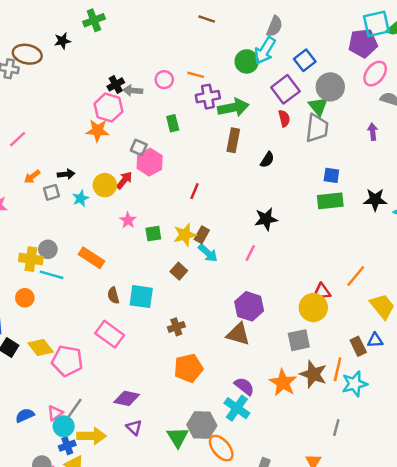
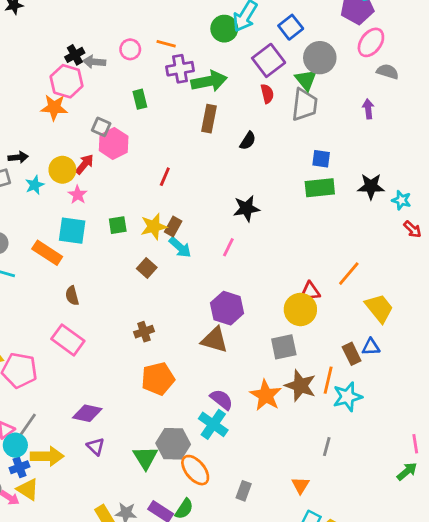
pink star: (128, 220) -> (78, 195), moved
cyan square: (141, 297) -> (72, 231), moved

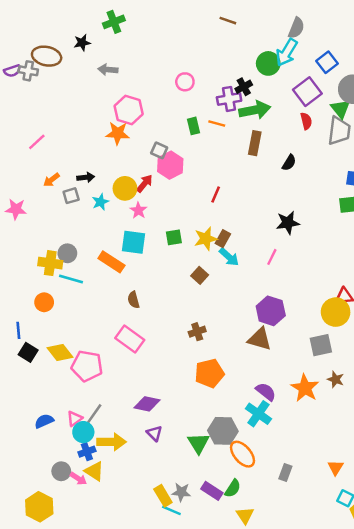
orange line: (166, 44) -> (217, 123), moved
black cross: (75, 55) -> (244, 87), moved
gray arrow: (94, 62) -> (108, 70), moved
brown star: (300, 386) -> (336, 379), size x0.6

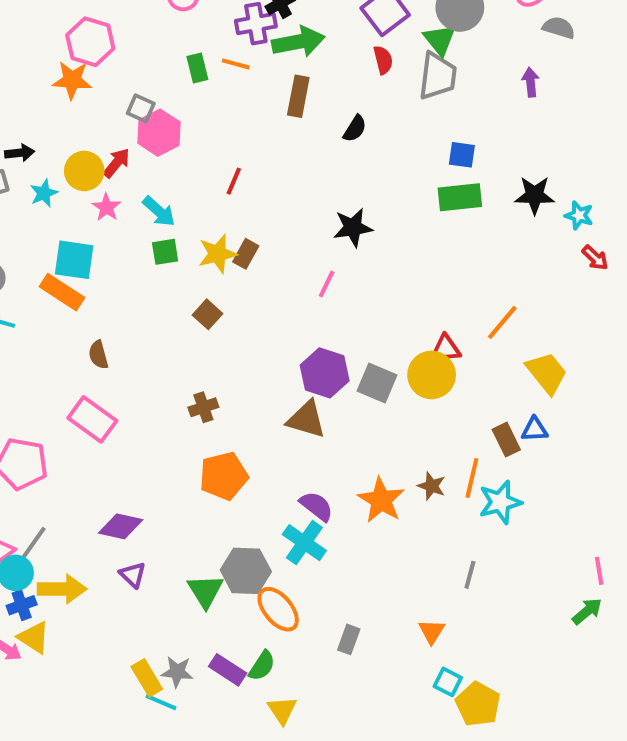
cyan square: (134, 242) -> (74, 260), moved
cyan arrow: (229, 257) -> (159, 211), moved
gray square: (321, 345) -> (377, 383), moved, turned 35

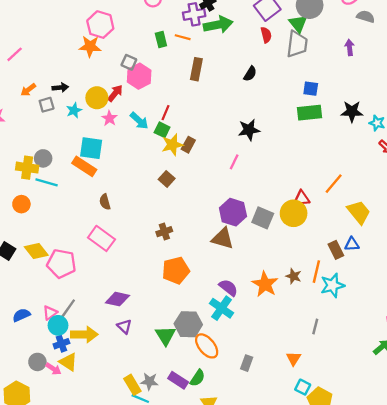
brown rectangle: (298, 96) -> (196, 69), moved
red line: (234, 181) -> (165, 113), moved
green square: (165, 252) -> (162, 130), moved, turned 35

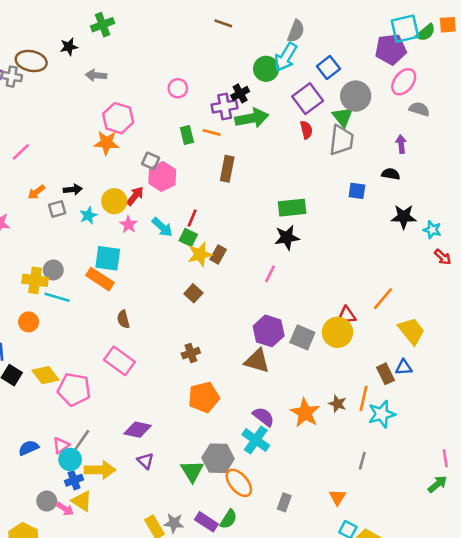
black semicircle: (250, 74) -> (391, 174), moved, turned -112
green rectangle: (310, 113) -> (292, 208), moved

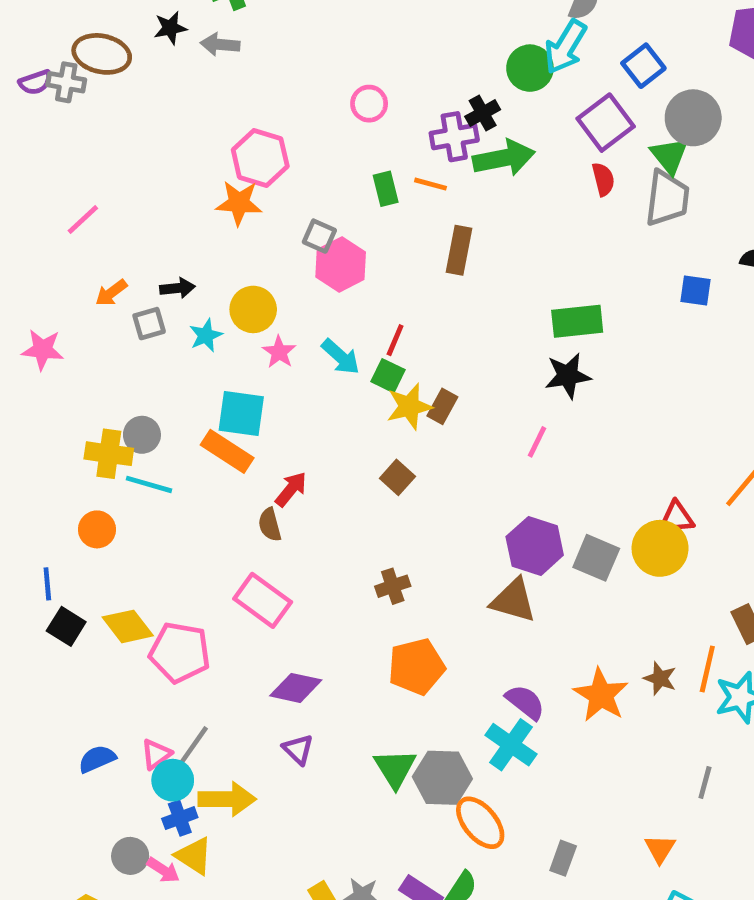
gray arrow: (96, 75) -> (220, 44), moved
red arrow: (135, 196) -> (291, 489), moved
purple diamond: (138, 430) -> (296, 688), moved
purple triangle: (145, 461) -> (298, 749), moved
green triangle: (192, 471) -> (395, 768), moved

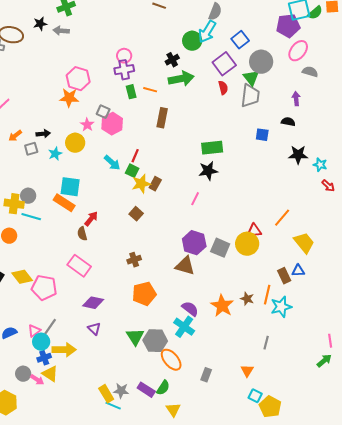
purple cross: (454, 137) -> (124, 70), moved
pink star: (279, 352) -> (87, 125), moved

